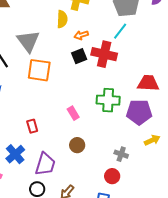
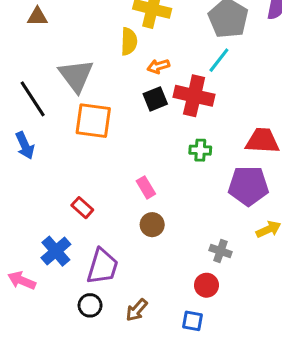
green cross: (108, 100) -> (200, 150), moved, size x0.6
red rectangle: (32, 126) -> (82, 208), turned -32
brown circle: (77, 145) -> (152, 225), moved

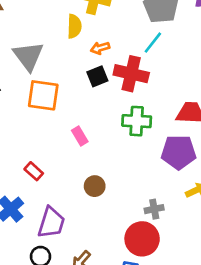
green cross: (200, 150) -> (137, 121), size x1.5
pink rectangle: (146, 187) -> (80, 136), moved
gray cross: (220, 251) -> (154, 209), turned -30
red circle: (206, 285) -> (142, 239), size x1.6

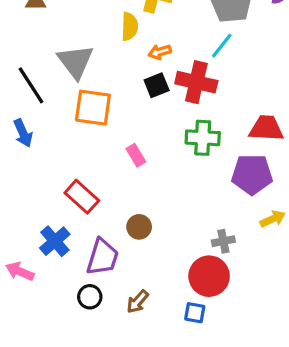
red rectangle: (34, 171) -> (82, 197), size x1.5
brown circle: (95, 186) -> (139, 227), moved

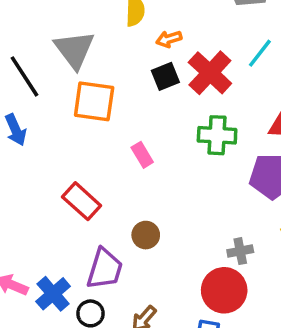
cyan line: (222, 46) -> (260, 53), moved
red cross: (196, 82) -> (210, 73), turned 30
blue cross: (55, 241) -> (53, 294), moved

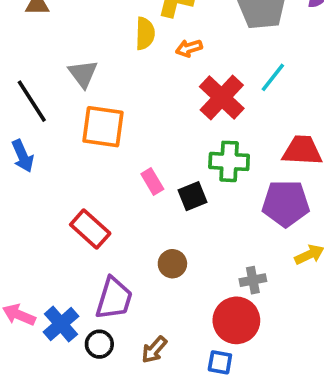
orange arrow: (169, 39) -> (189, 48), moved
gray triangle: (74, 50) -> (83, 74), size x0.7
black square: (165, 76) -> (193, 196), moved
brown circle: (146, 235) -> (172, 264), moved

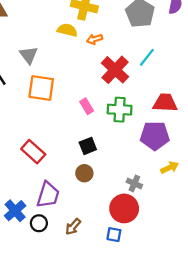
yellow semicircle: (145, 34) -> (67, 30), turned -78
pink rectangle: (152, 182) -> (87, 106), moved
black square: (193, 196) -> (88, 146), moved
gray cross: (253, 280) -> (134, 183), turned 35

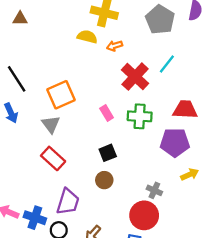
gray triangle: (29, 55) -> (51, 124), moved
orange square: (41, 88) -> (61, 95), turned -32
blue cross: (15, 211) -> (35, 218), turned -30

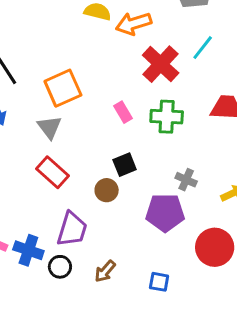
orange arrow: (115, 46) -> (134, 24), size x1.6
purple pentagon: (175, 143) -> (165, 213), moved
brown circle: (104, 180) -> (107, 190), moved
gray cross: (154, 190) -> (186, 180), moved
red circle: (144, 215) -> (215, 247), moved

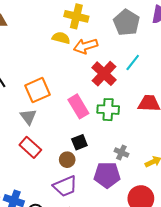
pink rectangle: (123, 112) -> (78, 106), size x1.6
purple trapezoid: (72, 229) -> (65, 186), moved, turned 50

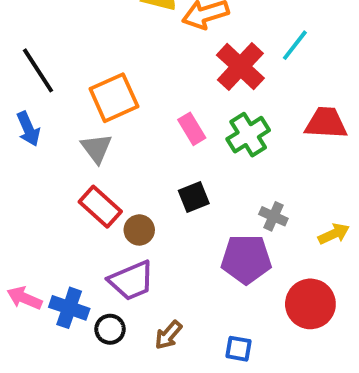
pink rectangle: (78, 106) -> (192, 129), size x0.7
green cross: (108, 110) -> (248, 135), turned -35
brown circle: (67, 160) -> (139, 230), moved
purple trapezoid: (65, 186) -> (131, 281), moved

